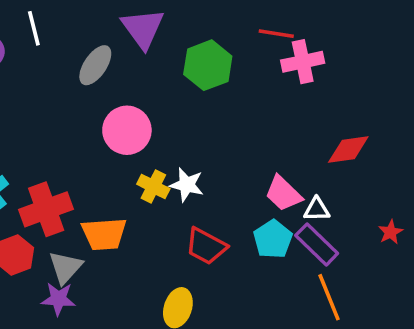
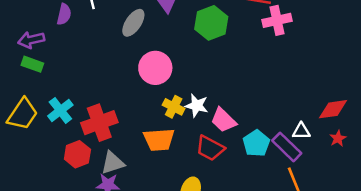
red diamond: (348, 150) -> (333, 109), moved
pink trapezoid: (283, 193) -> (223, 120), moved
white triangle: (317, 209) -> (301, 131), moved
orange trapezoid: (104, 234) -> (159, 140), moved
gray triangle: (65, 267) -> (113, 163), turned 30

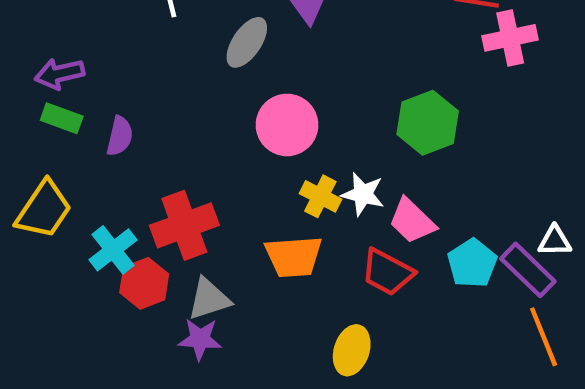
purple semicircle: (64, 14) -> (120, 136), moved
green hexagon: (211, 23) -> (428, 123), moved
cyan cross: (60, 110) -> (113, 250), moved

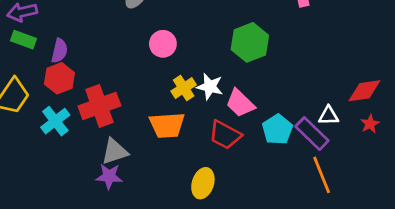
pink circle: (287, 125) -> (163, 44), size x0.7
yellow cross: (320, 196) -> (184, 88), turned 30
red hexagon: (144, 283) -> (59, 78), moved

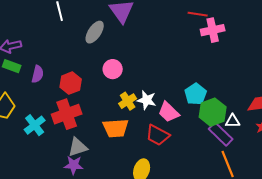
green hexagon: (250, 42) -> (213, 112), moved
red hexagon: (59, 78) -> (71, 83), moved
cyan pentagon: (277, 129) -> (196, 94), moved

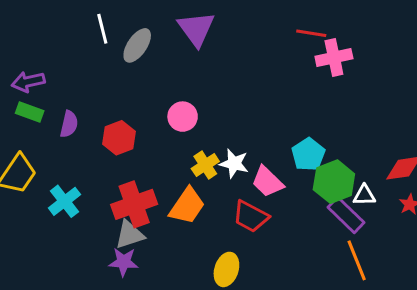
gray ellipse: (95, 32) -> (137, 45), moved
red cross: (67, 114) -> (134, 204), moved
orange trapezoid: (116, 128) -> (187, 206), turned -52

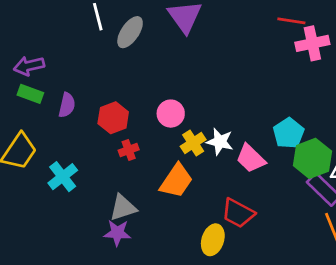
pink circle: (183, 117) -> (171, 114), moved
red cross: (134, 204) -> (129, 150), moved, size x0.5
red trapezoid: (251, 216) -> (238, 213), moved

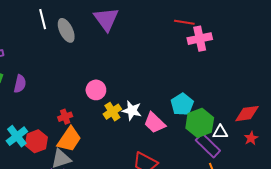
gray ellipse: (130, 32) -> (66, 30), turned -60
red hexagon: (113, 118) -> (36, 141), moved
orange trapezoid: (176, 181) -> (69, 139), moved

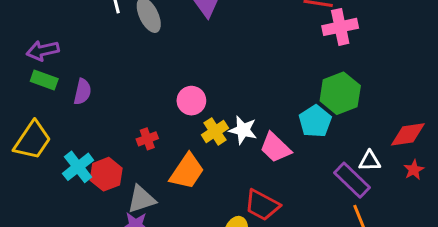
green hexagon: (200, 123) -> (340, 93), moved
orange trapezoid: (69, 139) -> (187, 171), moved

